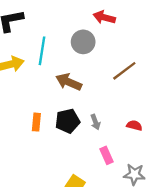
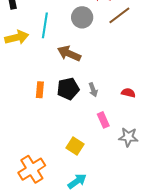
brown line: (124, 71) -> (119, 15), moved

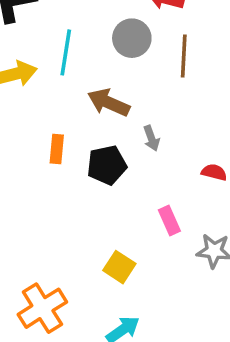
brown line: (119, 15) -> (184, 56), moved, turned -50
orange rectangle: (40, 90) -> (57, 149), moved
gray arrow: (93, 90) -> (151, 138), moved

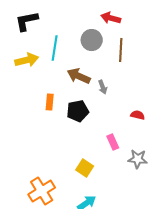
gray arrow: (151, 138) -> (103, 87), moved

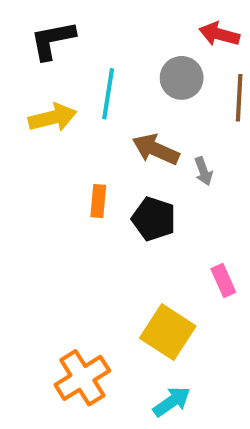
black pentagon: (78, 111) -> (154, 219), turned 30
yellow square: (85, 168) -> (168, 332), size x1.5

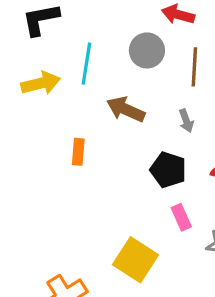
gray arrow: (203, 171) -> (186, 121), moved
black pentagon: (154, 219) -> (168, 170), moved

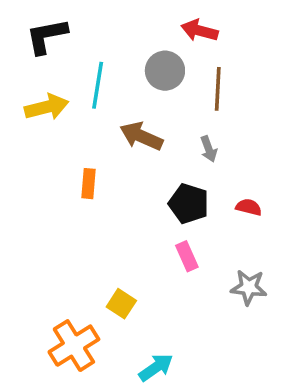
pink rectangle: (181, 217) -> (187, 256), moved
yellow square: (136, 260) -> (121, 304), moved, size x0.6

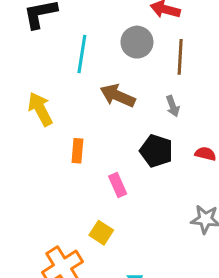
yellow arrow: (47, 107) -> (40, 109), moved, turned -104
orange rectangle: (89, 184) -> (77, 151), moved
pink rectangle: (187, 256) -> (118, 185), moved

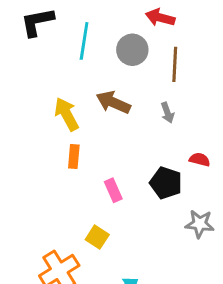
cyan line: (82, 54) -> (84, 41), moved
yellow arrow: (40, 109) -> (66, 114), moved
black pentagon: (156, 151) -> (166, 183), moved

